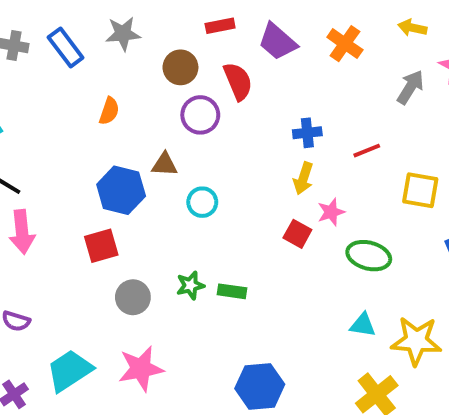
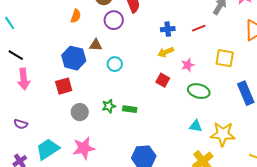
orange semicircle: (109, 111) -> (76, 16), moved
red line: (367, 151) -> (199, 28), moved
yellow arrow: (303, 178) -> (166, 52), turned 49
pink star: (331, 212) -> (188, 65), moved

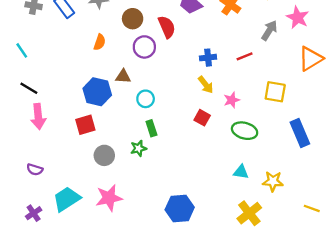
yellow arrow: (166, 52) -> (206, 85), turned -105
green rectangle: (130, 109) -> (151, 128), moved, turned 64
yellow star: (223, 134) -> (273, 181), size x0.7

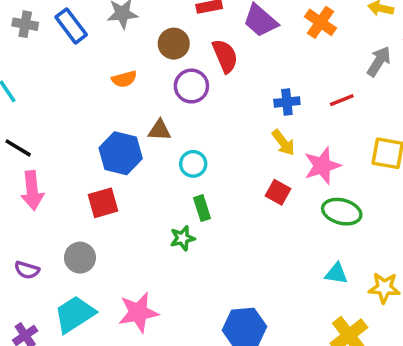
orange semicircle: (100, 42) -> (124, 79), turned 56
pink star: (232, 100) -> (322, 166), size x1.5
gray circle: (104, 155) -> (80, 258), moved

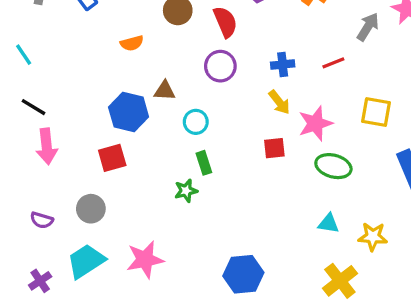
purple circle: (191, 86) -> (220, 66), moved
red square: (278, 192) -> (274, 148), turned -35

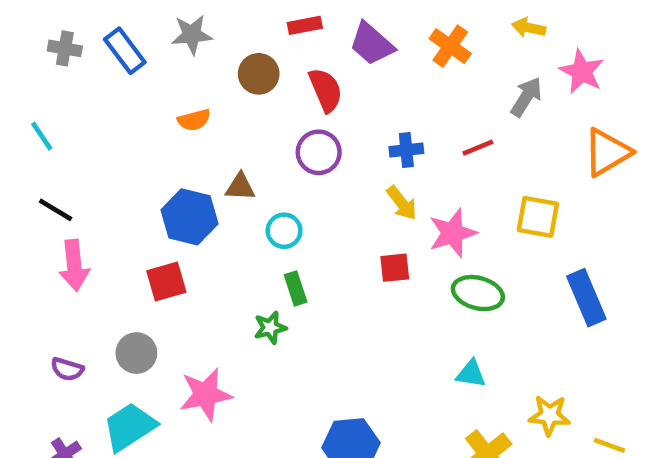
yellow star: (373, 237) -> (549, 415), moved
pink star: (145, 260) -> (206, 395), moved

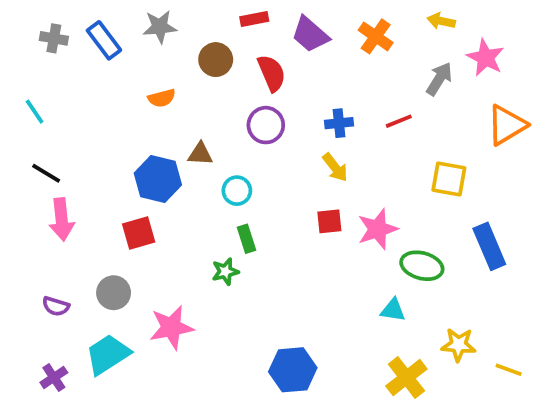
pink star: (453, 233) -> (378, 229), moved
green ellipse: (478, 293) -> (422, 266), moved

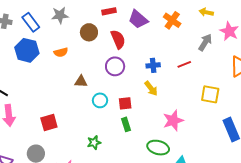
blue hexagon: (158, 179) -> (27, 50), moved
red square: (329, 221) -> (125, 103), moved
green rectangle: (247, 239) -> (126, 124), moved
green ellipse: (422, 266) -> (158, 148), moved

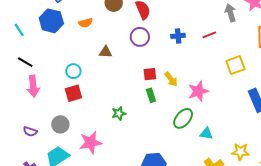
gray arrow: (205, 42) -> (230, 13), turned -48
yellow arrow: (151, 88) -> (171, 79), moved
yellow square: (210, 94) -> (235, 65), turned -30
cyan circle: (100, 100) -> (73, 71), moved
green ellipse: (158, 148) -> (183, 118), turned -65

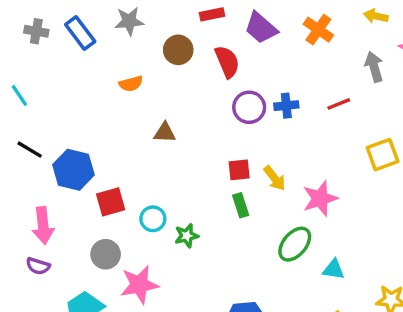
blue hexagon: (51, 21) -> (73, 170), moved
purple circle: (140, 37) -> (249, 107), moved
cyan circle: (73, 71) -> (153, 219), moved
pink arrow: (33, 86) -> (43, 226), moved
gray circle: (60, 124) -> (106, 254), moved

